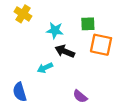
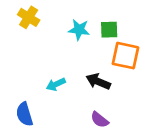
cyan star: (55, 30) -> (79, 30), moved
black arrow: (65, 51) -> (98, 82), moved

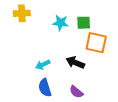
yellow cross: (29, 17) -> (22, 13), turned -35
blue semicircle: (24, 114) -> (45, 88), moved

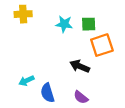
orange square: (96, 43) -> (102, 45), turned -30
cyan arrow: (43, 65) -> (26, 81), moved

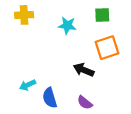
green square: (89, 24) -> (102, 15), moved

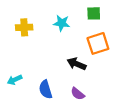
yellow cross: (24, 15) -> (24, 27), moved
cyan arrow: (28, 85) -> (15, 80), moved

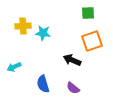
cyan star: (62, 23) -> (43, 33), moved
cyan arrow: (15, 80) -> (14, 67), moved

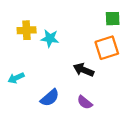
green square: (88, 13) -> (113, 19), moved
blue semicircle: (43, 84) -> (50, 98), turned -114

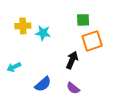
green square: (113, 19) -> (83, 20), moved
black arrow: (84, 70) -> (72, 60), turned 90

